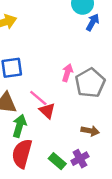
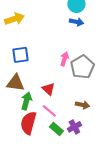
blue arrow: (93, 22) -> (76, 22), moved, turned 72
pink line: (38, 98) -> (49, 111), moved

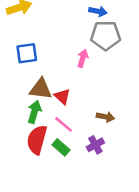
gray pentagon: (82, 67) -> (106, 35), moved, turned 30
brown triangle: (15, 83) -> (41, 89), moved
green rectangle: (56, 129) -> (61, 147), moved

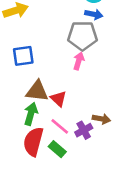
gray pentagon: (106, 35) -> (82, 36), moved
purple cross: (95, 145) -> (84, 130), moved

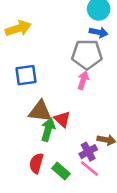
green arrow: (31, 114) -> (48, 130), moved
pink line: (60, 126) -> (90, 168), moved
red semicircle: (33, 142) -> (36, 163), size x0.7

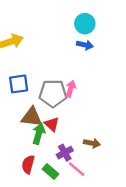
gray pentagon: (87, 54) -> (53, 93), moved
purple cross: (88, 152) -> (65, 153), moved

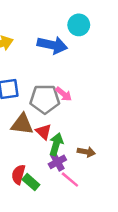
blue arrow: (85, 45) -> (52, 45), moved, size x1.6
pink arrow: (71, 89) -> (64, 94), turned 112
green arrow: (39, 134) -> (56, 144), moved
green rectangle: (51, 172) -> (31, 182), moved

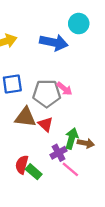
green arrow: (56, 144) -> (72, 139), moved

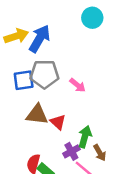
blue arrow: (54, 42) -> (40, 39), moved, turned -72
gray pentagon: (47, 93) -> (44, 74), moved
brown arrow: (86, 143) -> (100, 153), moved, turned 49

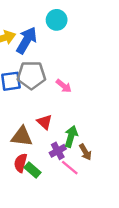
cyan circle: (92, 18) -> (57, 20), moved
brown triangle: (37, 115) -> (22, 136), moved

